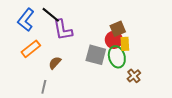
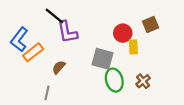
blue L-shape: (26, 20) -> (19, 39), moved
brown square: (118, 29) -> (151, 25), moved
red circle: (114, 40) -> (123, 33), moved
green ellipse: (117, 57) -> (114, 80), moved

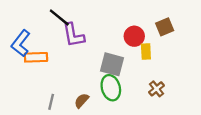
orange rectangle: (33, 52) -> (36, 57), turned 36
brown semicircle: (59, 67) -> (82, 101), moved
green ellipse: (114, 80) -> (111, 88), moved

